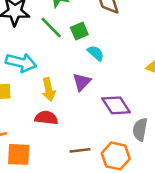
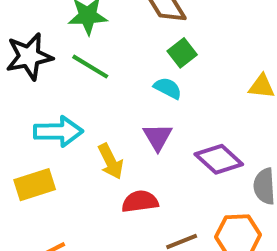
green square: (79, 31) -> (182, 53), moved
red semicircle: (46, 118) -> (140, 201), moved

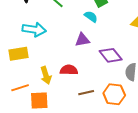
purple triangle: (158, 137) -> (82, 40), turned 42
yellow arrow: (111, 161) -> (46, 75), moved

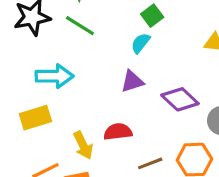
cyan semicircle: (91, 17) -> (141, 43), turned -80

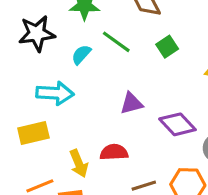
green square: (152, 16) -> (167, 47), moved
green line: (80, 26) -> (116, 42), moved
cyan semicircle: (141, 43) -> (81, 55), moved

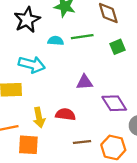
black star: (37, 33) -> (27, 20), turned -30
green line: (116, 42) -> (82, 37), turned -55
cyan semicircle: (81, 55) -> (56, 41), turned 42

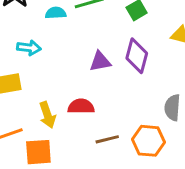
cyan arrow: (32, 65) -> (29, 48), size x0.7
purple diamond: (114, 103) -> (137, 56), moved, turned 55

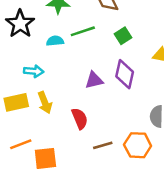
red semicircle: (81, 106) -> (80, 119), turned 70
yellow arrow: (47, 115) -> (45, 103), moved

